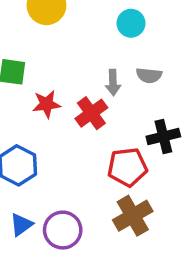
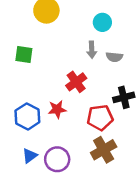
gray arrow: (113, 83) -> (92, 50), moved
red star: (46, 104) -> (57, 109), moved

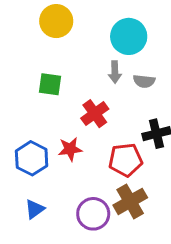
cyan circle: (102, 22) -> (129, 36), size x1.5
green square: (24, 55) -> (50, 84), moved
purple circle: (57, 159) -> (93, 214), moved

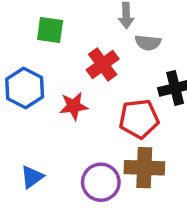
gray semicircle: (144, 81) -> (148, 43), moved
blue hexagon: (32, 158) -> (25, 88), moved
brown cross: (130, 201) -> (144, 168), turned 32

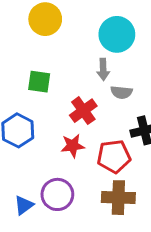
red star: (74, 106) -> (73, 146), moved
purple circle: (101, 182) -> (57, 194), moved

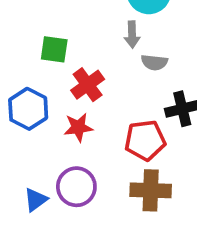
red cross: (83, 111) -> (88, 85), moved
red star: (73, 146) -> (78, 127), moved

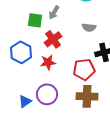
gray arrow: (132, 35) -> (54, 12), moved, turned 32

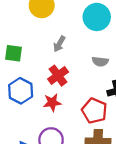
green square: (35, 20) -> (14, 53), moved
red pentagon: (84, 69) -> (94, 111), turned 30

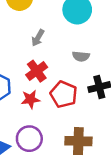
red pentagon: (94, 111) -> (64, 94), moved

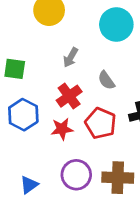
gray semicircle: (81, 56) -> (106, 80), moved, turned 49
purple circle: (29, 139) -> (76, 175), moved

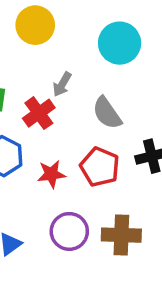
gray semicircle: (106, 80) -> (107, 113), size x1.4
red cross: (69, 96) -> (39, 113), moved

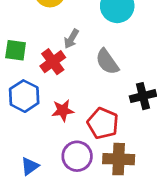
red pentagon: (100, 167) -> (103, 123), moved

